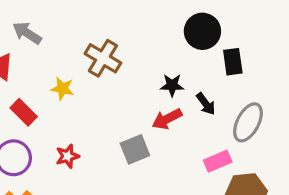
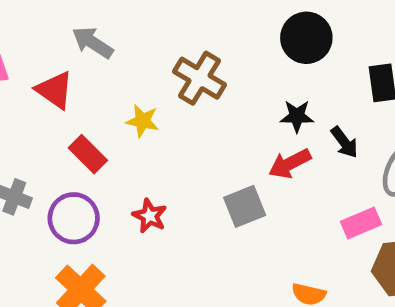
black circle: (202, 31) -> (306, 38), moved
red star: (67, 156) -> (150, 216), turned -30

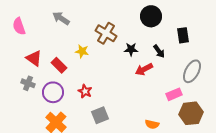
red triangle: (55, 90) -> (34, 58), moved
black star: (297, 116) -> (131, 49), moved
black arrow: (344, 142) -> (159, 51), moved
gray square: (245, 206) -> (100, 115), moved

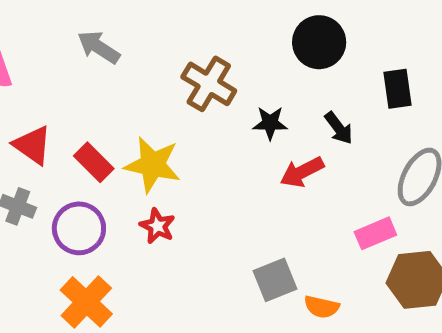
yellow star: (82, 51) -> (152, 165), moved, size x1.6
gray square: (100, 115) -> (275, 280), moved

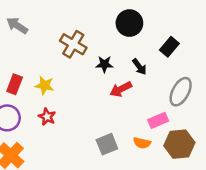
black rectangle: (398, 89) -> (169, 47), turned 48
red rectangle: (94, 162) -> (15, 84), turned 66
yellow star: (152, 165) -> (45, 85), size x0.7
orange semicircle: (322, 307) -> (142, 143), moved

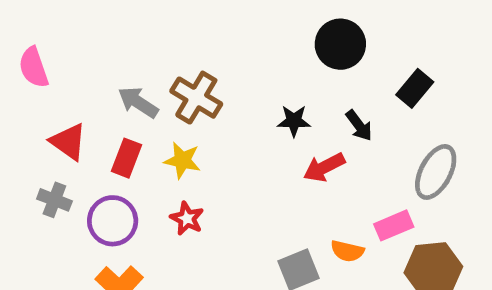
gray arrow: (17, 26) -> (138, 102), moved
brown cross: (73, 44) -> (196, 98), moved
orange semicircle: (142, 143) -> (347, 251), moved

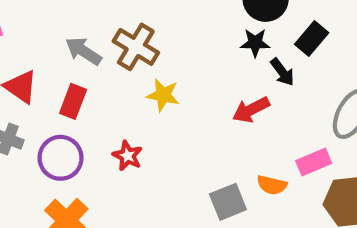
black rectangle: (415, 88) -> (312, 39), moved
black star: (294, 121) -> (255, 43), moved
yellow star: (182, 160) -> (163, 95), moved

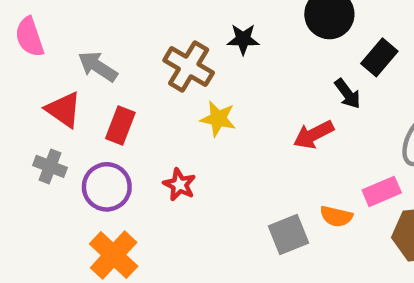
black star: (255, 43) -> (243, 39), moved
gray arrow: (84, 51) -> (98, 66), moved

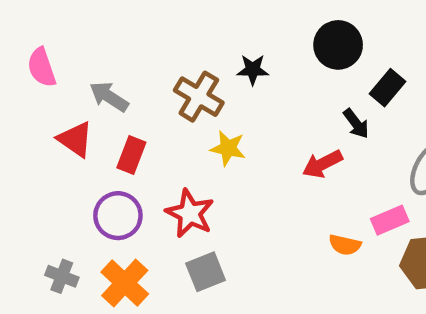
gray cross: (50, 166) -> (62, 276), moved
red star: (179, 185) -> (190, 213), size x1.5
gray square: (289, 235) -> (206, 272), moved

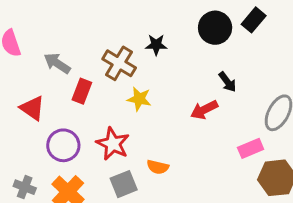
black rectangle: (387, 88) -> (254, 20), moved
red triangle: (75, 139) -> (32, 108), moved
red rectangle: (131, 155) -> (82, 91), moved
orange semicircle: (345, 245) -> (158, 167), moved

